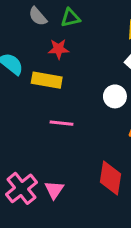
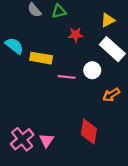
red star: (59, 49) -> (76, 35), moved
pink line: (62, 123) -> (67, 77), moved

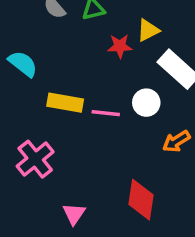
yellow triangle: (108, 20) -> (148, 30), moved
yellow rectangle: (41, 58) -> (65, 103), moved
pink cross: (22, 139) -> (35, 159), moved

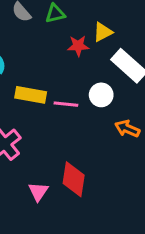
orange arrow: (176, 141) -> (127, 129), turned 55
red diamond: (141, 200) -> (74, 179), moved

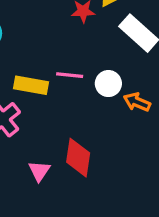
yellow rectangle: (31, 95) -> (31, 85), moved
white circle: (101, 95) -> (108, 84), moved

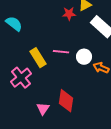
yellow rectangle: (31, 85) -> (38, 58), turned 48

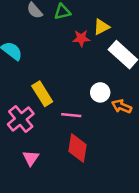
pink line: (61, 52) -> (71, 115), moved
pink triangle: (43, 109) -> (31, 158), moved

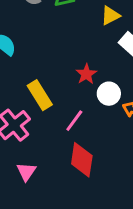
red star: (81, 38) -> (86, 74), moved, turned -30
pink line: (71, 115) -> (74, 121), turned -60

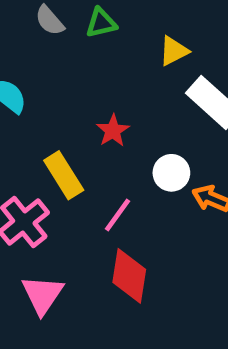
red star: (86, 74) -> (113, 131), moved
pink triangle: (26, 172) -> (43, 295), size x1.4

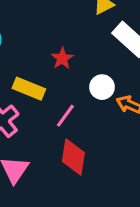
yellow rectangle: (64, 175) -> (29, 89), turned -36

